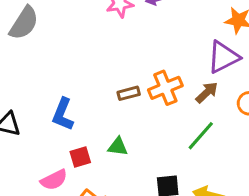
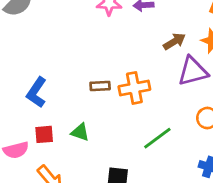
brown arrow: (207, 92) -> (174, 41), moved

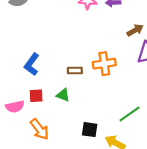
brown rectangle: (100, 86) -> (75, 71), moved
green line: (157, 138) -> (129, 114), moved

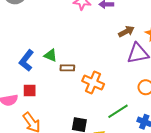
orange cross: (104, 64) -> (93, 82), moved, turned 30
green triangle: (63, 95) -> (51, 55), moved

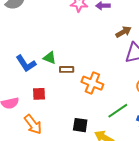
blue L-shape: (26, 60) -> (26, 63), turned -70
red square: (30, 91) -> (39, 94), moved

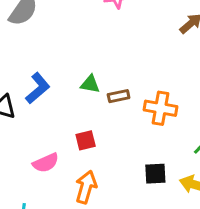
blue L-shape: (26, 63) -> (38, 88), moved, turned -85
orange arrow: (33, 124) -> (86, 187), turned -115

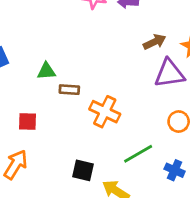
green triangle: (90, 84) -> (46, 71), turned -30

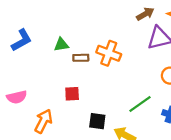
orange cross: (105, 112) -> (109, 53), moved
red square: (27, 122) -> (72, 94), moved

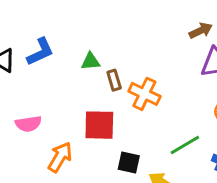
orange cross: (109, 53) -> (144, 94), moved
brown rectangle: (81, 58) -> (114, 80), turned 70
red square: (72, 94) -> (99, 125), size x1.6

